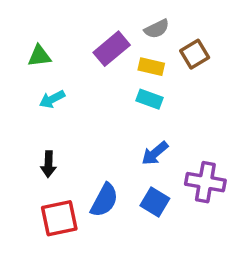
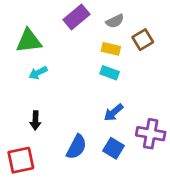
purple rectangle: (112, 49) -> (76, 17), moved
green triangle: (39, 56) -> (29, 41), size x1.5
red square: (59, 218) -> (21, 160), moved

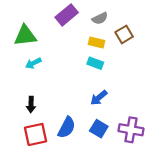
purple cross: (151, 134) -> (131, 130), moved
red square: (21, 160) -> (36, 134), moved

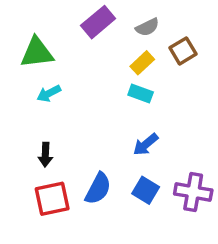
yellow rectangle: (96, 43) -> (142, 63), turned -56

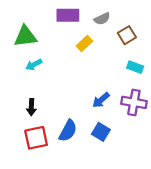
purple rectangle: (98, 22) -> (68, 15), turned 40
yellow rectangle: (142, 63) -> (84, 43), moved
cyan rectangle: (141, 93) -> (135, 67), moved
purple cross: (193, 192) -> (134, 102), moved

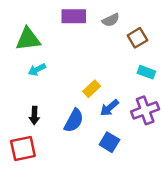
yellow rectangle: (84, 43) -> (92, 89), moved
purple cross: (134, 102) -> (145, 110), turned -30
blue semicircle: (68, 131) -> (74, 121), moved
red square: (36, 138) -> (23, 149), moved

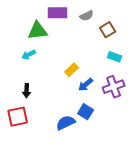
green triangle: (28, 39) -> (38, 31), moved
blue semicircle: (74, 121) -> (66, 123), moved, turned -144

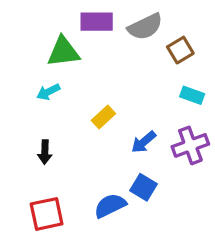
gray semicircle: (87, 16) -> (145, 27), size x1.5
yellow rectangle: (72, 70) -> (103, 117), moved
red square: (18, 117) -> (47, 214), moved

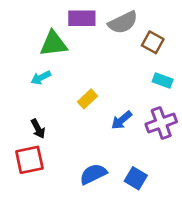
brown square: (180, 50) -> (153, 42), turned -30
black arrow: (45, 152) -> (38, 129), turned -30
blue square: (144, 187) -> (136, 178), moved
red square: (47, 214) -> (29, 160), moved

